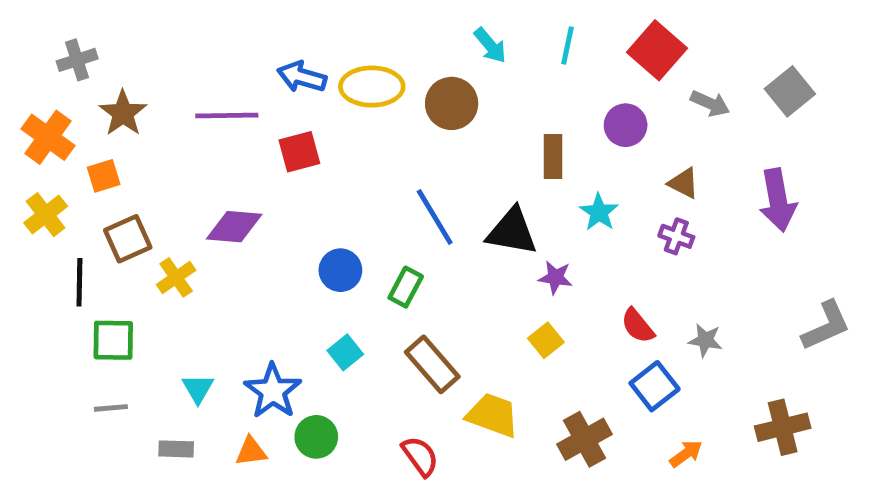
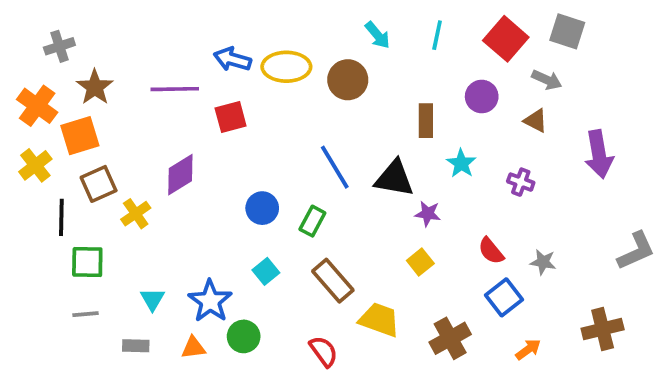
gray square: (790, 91) -> (567, 31), moved, turned -33
orange square: (104, 176) -> (80, 136), size x1.5
brown triangle: (684, 183) -> (536, 121), moved
purple diamond: (234, 227) -> (180, 175), turned -36

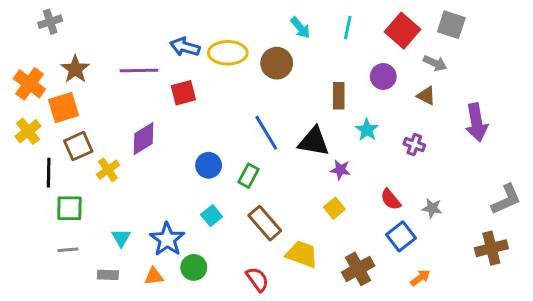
gray cross: (59, 46) -> (50, 22), moved
brown cross: (603, 329) -> (491, 248), moved

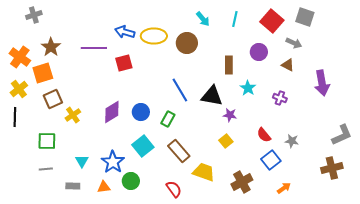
purple diamond: (143, 139) -> (112, 112), moved
black line: (49, 173) -> (15, 117), moved
cyan square: (212, 216) -> (143, 146), size x1.5

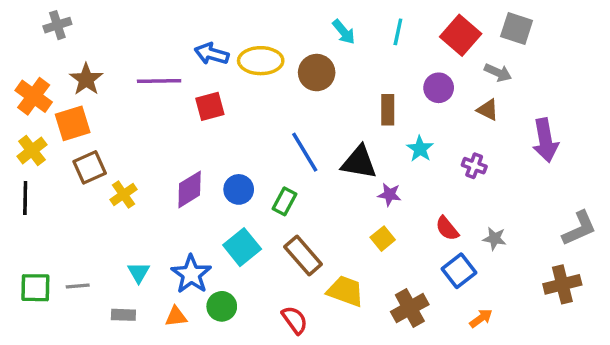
green square: (47, 141) -> (35, 288), moved

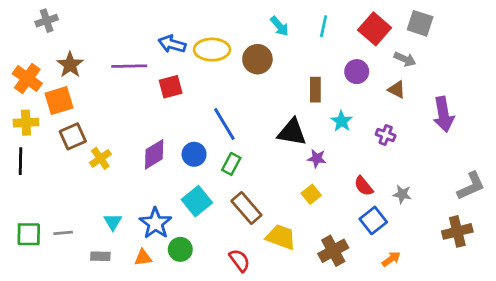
yellow cross: (32, 150) -> (26, 123), turned 35
blue line: (305, 152) -> (224, 124), moved

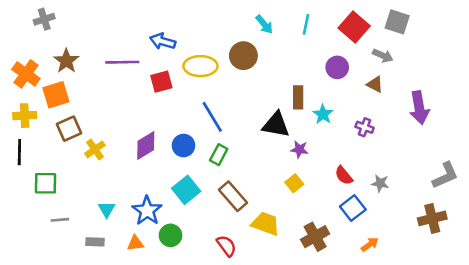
yellow ellipse: (212, 50) -> (200, 66), moved
brown rectangle: (315, 90) -> (298, 97), moved
green square: (29, 234) -> (45, 183), moved

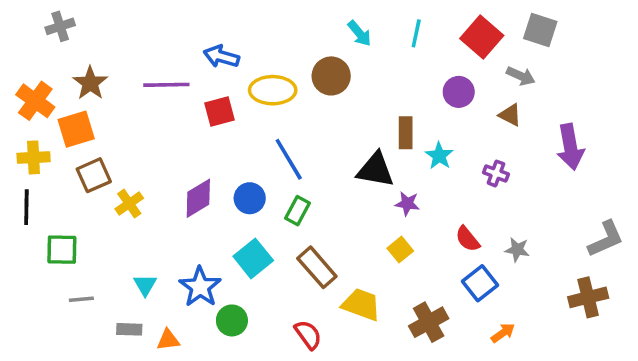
orange triangle: (135, 243) -> (168, 340), moved

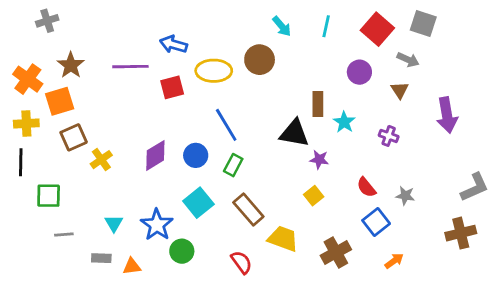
brown triangle: (510, 115) -> (400, 90), turned 30

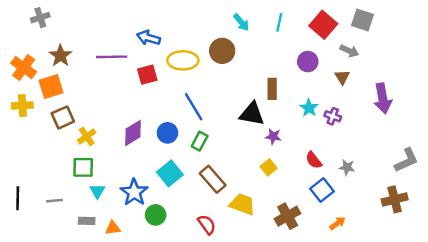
cyan star: (344, 122) -> (309, 108), moved
black line: (21, 162) -> (18, 198), moved
green square: (49, 196) -> (83, 167), moved

